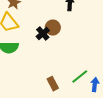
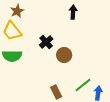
brown circle: (53, 28) -> (64, 55), moved

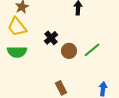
green line: (83, 85) -> (92, 50), moved

